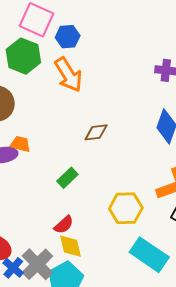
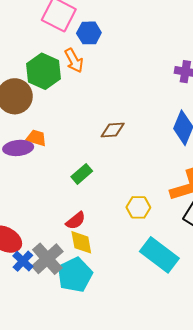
green hexagon: (23, 56) -> (44, 71), moved
orange arrow: (68, 75) -> (74, 60), moved, size x0.7
yellow hexagon: (126, 208) -> (138, 207), size x0.7

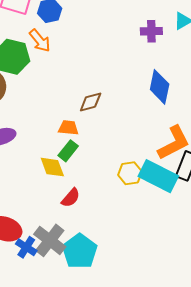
orange trapezoid: (36, 138) -> (68, 128), moved
yellow diamond: (81, 242) -> (52, 167), moved
cyan rectangle: (159, 255) -> (158, 176), moved

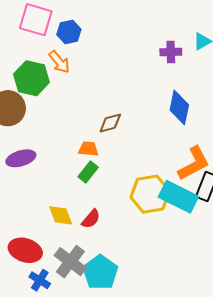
yellow diamond: (52, 167) -> (61, 215), moved
yellow hexagon: (130, 173) -> (150, 194), size x1.6
blue cross: (26, 247) -> (40, 280), moved

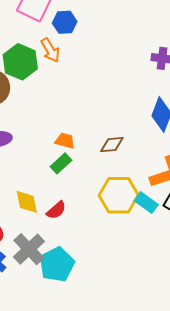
brown diamond: (110, 123) -> (112, 145), moved
cyan rectangle: (178, 197) -> (146, 203), size x0.6

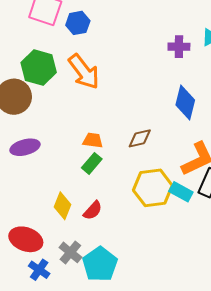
orange arrow: (50, 50) -> (84, 72), moved, size x1.5
yellow diamond: (27, 202) -> (62, 206), turned 40
gray cross: (29, 249) -> (70, 252), size x0.7

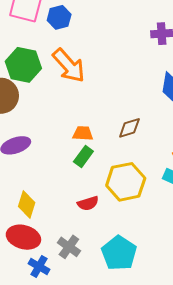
yellow hexagon: (153, 188) -> (126, 182), moved
yellow diamond: (62, 206) -> (27, 204), moved
red semicircle: (93, 210) -> (88, 203), turned 35
cyan pentagon: (100, 264) -> (119, 253), moved

